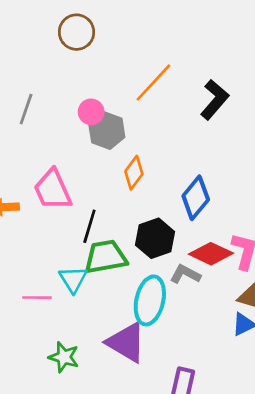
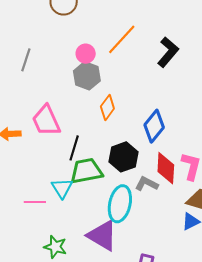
pink circle: (91, 112) -> (86, 54), moved
red diamond: (211, 254) -> (166, 168), turned 68

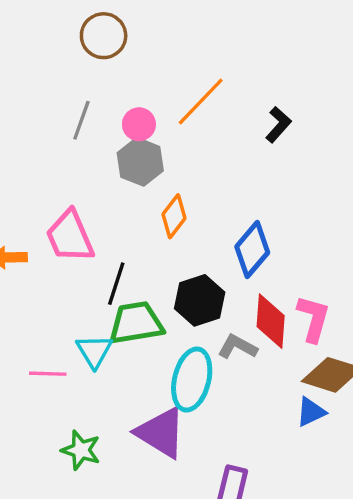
black L-shape: (168, 52) -> (278, 125), size x0.7
gray line: (26, 60) -> (81, 120), moved

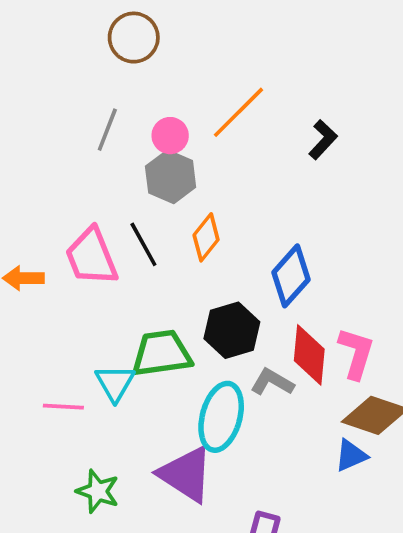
black line: (116, 284) -> (143, 244), moved, turned -48

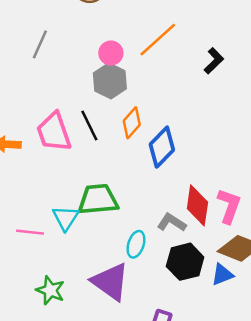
gray line: (107, 130) -> (40, 44), moved
blue diamond: (291, 276) -> (162, 147), moved
black hexagon: (232, 330) -> (185, 262), moved
cyan ellipse: (221, 417) -> (136, 244), size x0.6

